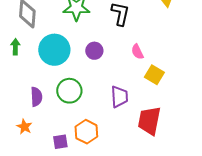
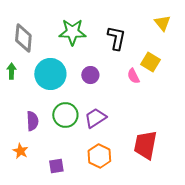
yellow square: (154, 75) -> (150, 62), moved
purple trapezoid: (119, 97) -> (95, 118), moved, turned -120
orange hexagon: (86, 132) -> (99, 156), moved

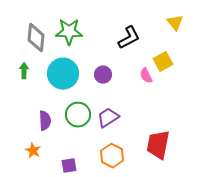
green star: (72, 32) -> (69, 32), moved
black L-shape: (116, 38) -> (129, 38), turned 50
yellow square: (150, 62) -> (163, 62), turned 30

